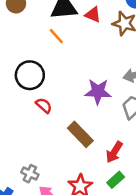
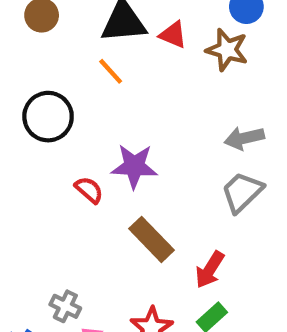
black circle: (30, 75) -> (48, 117), moved
purple star: (98, 92) -> (134, 166), moved

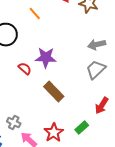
red arrow: (210, 270) -> (102, 106), moved

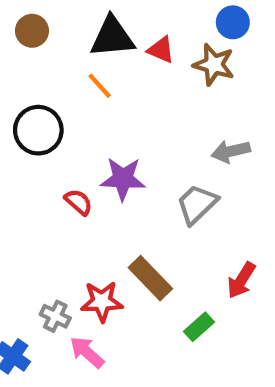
gray trapezoid: (96, 70) -> (197, 204), moved
brown rectangle: (54, 92) -> (150, 278), moved
red star: (54, 133) -> (102, 301), moved, turned 30

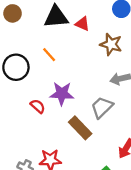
brown star: (214, 65) -> (111, 44), moved
orange line: (100, 86) -> (49, 55), moved
brown rectangle: (150, 278) -> (80, 128), moved

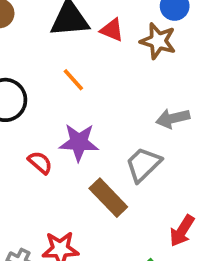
brown star: (111, 44) -> (158, 41), moved
orange line: (49, 55) -> (73, 80), moved

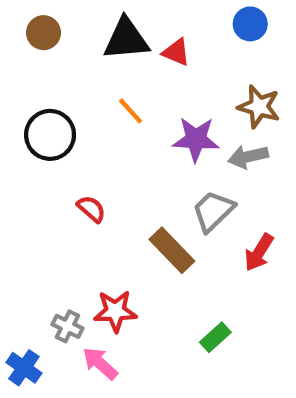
brown star: (158, 41) -> (259, 107), moved
purple star: (79, 142) -> (196, 139), moved
red arrow: (182, 231) -> (259, 252), moved

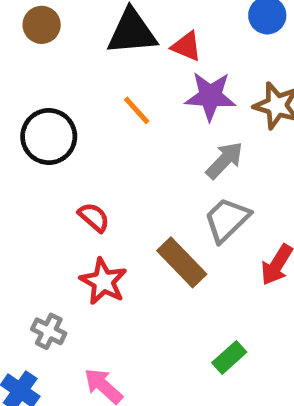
purple star: (196, 139) -> (210, 96), moved
gray arrow: (248, 157) -> (225, 160), moved, turned 147
red star: (115, 311) -> (103, 281), moved, turned 30
gray cross: (67, 326) -> (49, 331), moved

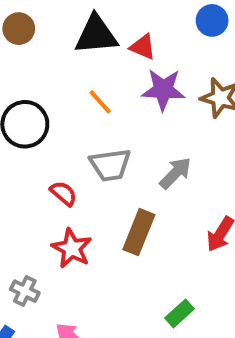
gray arrow: (225, 160) -> (175, 173), moved
gray trapezoid: (227, 220) -> (110, 165), moved, turned -144
brown rectangle: (182, 262) -> (139, 232), turned 66

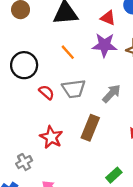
red triangle: (143, 47) -> (108, 18), moved
red semicircle: (64, 193) -> (47, 92), moved
gray cross: (25, 291) -> (24, 162), turned 35

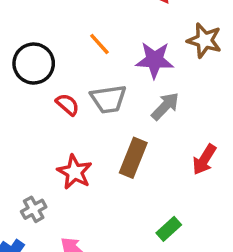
purple star: (104, 45) -> (155, 60), moved

